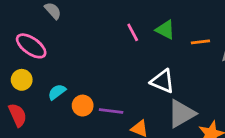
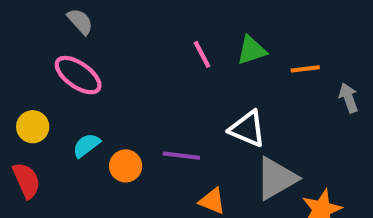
green triangle: (165, 30) -> (252, 50), turned -45
pink ellipse: (31, 46) -> (78, 75), moved
purple line: (111, 111) -> (181, 156), moved

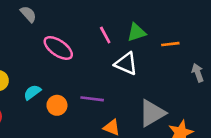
pink ellipse: (78, 75) -> (58, 48), moved
gray arrow: (349, 98) -> (198, 73), moved
white triangle: (247, 129) -> (126, 64), moved

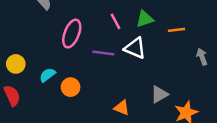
pink ellipse: (58, 48) -> (72, 34), turned 76
purple line: (92, 99) -> (103, 53), moved
gray triangle: (152, 113) -> (159, 94), size x0.7

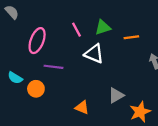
purple line: (103, 53) -> (54, 67), moved
cyan semicircle: (47, 75) -> (15, 78), turned -112

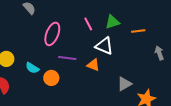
orange triangle: (82, 107) -> (93, 65), moved

